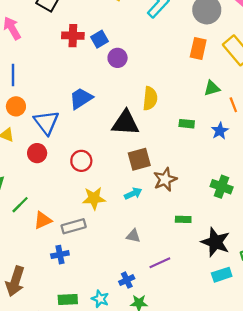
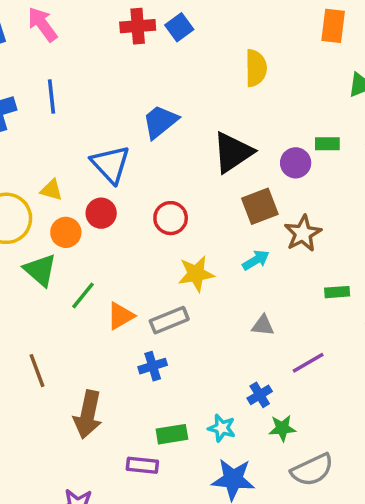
purple circle: (118, 58) -> (296, 163), moved
yellow semicircle: (150, 98) -> (256, 68), moved
orange circle: (16, 106) -> (66, 232), moved
black triangle: (125, 123) -> (233, 152), turned -32

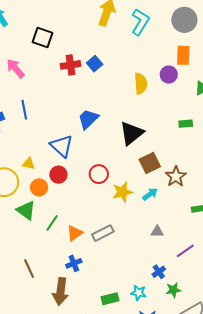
purple circle: (296, 163) -> (169, 75), moved
yellow star: (196, 274) -> (122, 192), moved
blue cross: (153, 366) -> (74, 263), moved

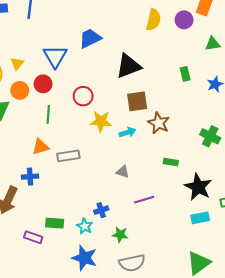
green rectangle: (186, 124) -> (185, 74), turned 64
yellow triangle: (29, 164) -> (17, 64), turned 40
brown star: (176, 177) -> (159, 123), turned -30
green line: (52, 223) -> (48, 114), moved, turned -48
blue cross: (159, 272) -> (101, 210), moved

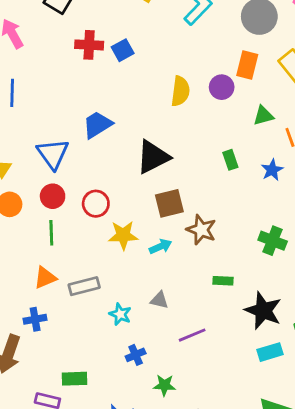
red circle: (43, 84) -> (53, 196), moved
cyan star: (85, 226) -> (120, 314), moved

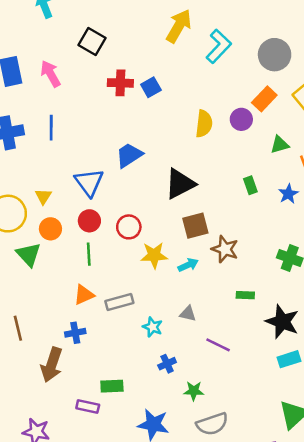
orange rectangle: (247, 65) -> (264, 99), turned 30
purple line: (192, 335) -> (218, 345), turned 50

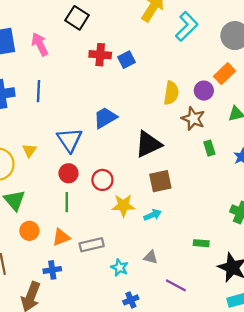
orange circle: (50, 229) -> (29, 231), moved
brown star: (225, 249) -> (193, 119), moved

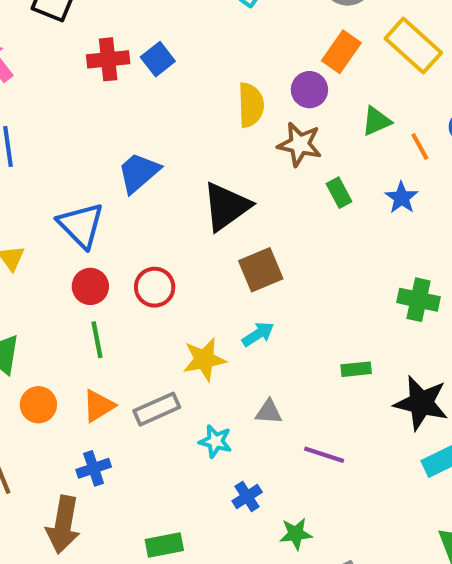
yellow star: (123, 205) -> (204, 359), moved

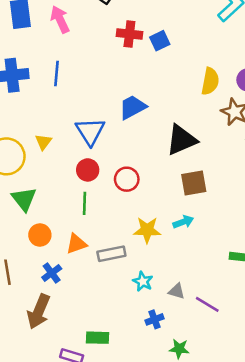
gray triangle: (269, 412) -> (177, 291), moved
blue cross: (94, 468) -> (52, 273), moved, turned -30

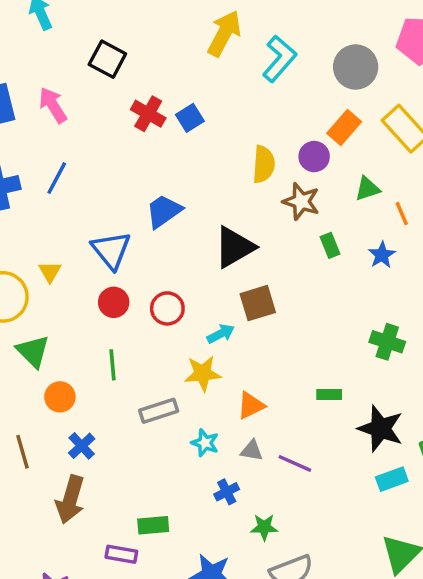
red cross: (129, 34) -> (148, 114), turned 30
blue line: (57, 73) -> (57, 178), turned 30
green line: (84, 203) -> (113, 365), moved
cyan arrow: (183, 222) -> (221, 334), moved
orange triangle: (76, 244) -> (251, 405), moved

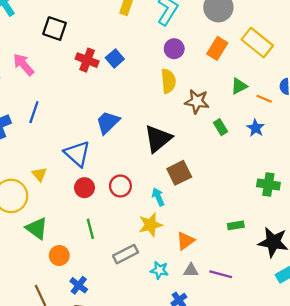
purple circle: (314, 157) -> (174, 49), moved
orange line: (402, 214) -> (264, 99), turned -35
cyan arrow: (221, 334) -> (158, 197), turned -78

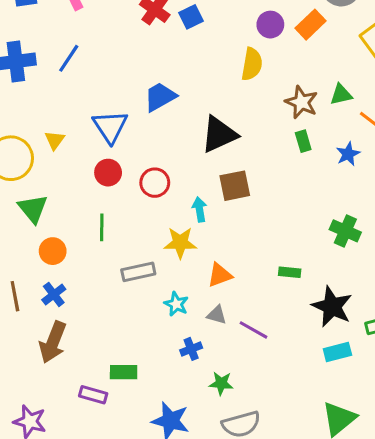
orange rectangle: (217, 48) -> (311, 25), moved
brown star: (197, 101) -> (302, 102), moved
blue cross: (79, 285) -> (54, 294), moved

